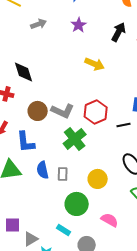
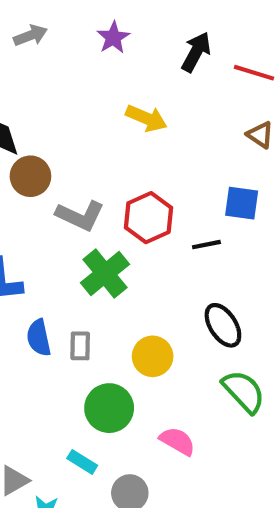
brown circle: (38, 111) -> (30, 176), moved

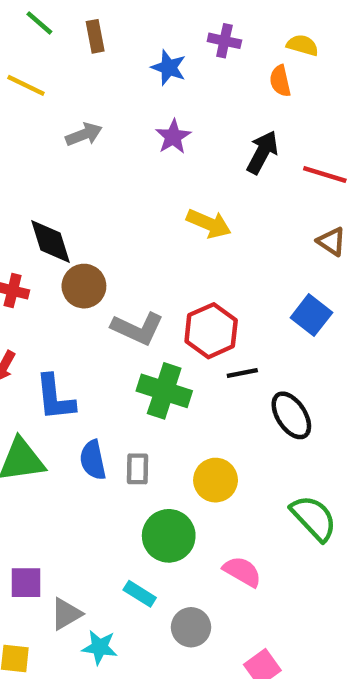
blue square: (242, 203) -> (311, 315), turned 30
black line: (206, 245) -> (242, 373), moved
green cross: (105, 274) -> (164, 391), turned -33
black ellipse: (223, 325) -> (291, 415), moved

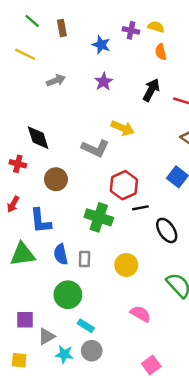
yellow semicircle: (303, 45) -> (156, 27), moved
brown circle: (84, 286) -> (56, 179), moved
gray L-shape: (137, 328) -> (95, 148), moved
green circle: (169, 536) -> (68, 295), moved
gray circle: (191, 627) -> (92, 351), moved

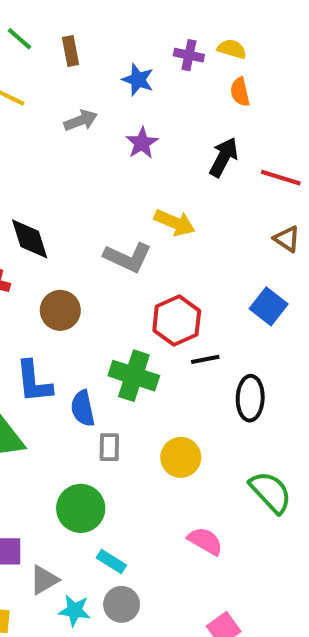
gray arrow: (56, 80) -> (81, 120), moved
black ellipse: (167, 230) -> (250, 398), turned 35
blue semicircle: (61, 254) -> (83, 408), moved

